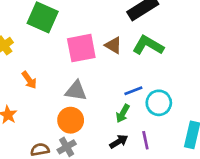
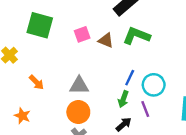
pink square: (81, 48) -> (82, 34), moved, size x0.6
blue line: (133, 91) -> (130, 78), turned -35
purple line: (145, 140) -> (145, 109), moved

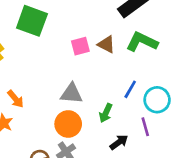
pink square: (82, 34) -> (80, 46), moved
orange arrow: (36, 82) -> (16, 99), moved
green arrow: (123, 99) -> (106, 113), moved

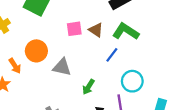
blue line: (130, 89) -> (112, 55), moved
orange circle: (68, 124) -> (36, 51), moved

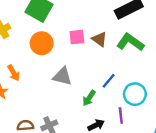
orange circle: (36, 51) -> (42, 43), moved
blue line: (112, 55) -> (109, 81), moved

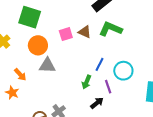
gray triangle: (62, 76) -> (47, 65), moved
purple line: (121, 115) -> (108, 87), moved

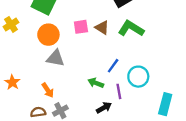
orange arrow: (20, 75) -> (48, 90), moved
green arrow: (86, 82) -> (96, 83), turned 80

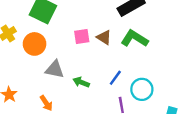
orange circle: (48, 35) -> (35, 44), moved
green arrow: (96, 83) -> (81, 82), moved

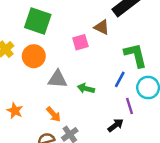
brown triangle: (104, 37) -> (102, 27), moved
green L-shape: (135, 39) -> (135, 55), moved, turned 52

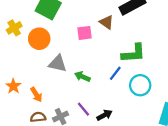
green L-shape: (135, 55) -> (133, 53), turned 90
purple line: (129, 106) -> (84, 109), moved, turned -32
orange arrow: (54, 114) -> (36, 95), moved

